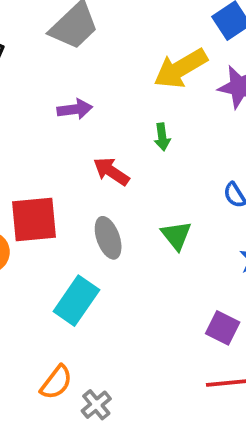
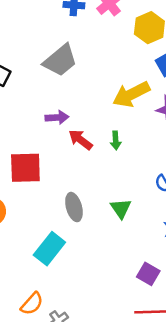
red arrow: (111, 171) -> (80, 140), moved
red square: (34, 220) -> (25, 168), moved

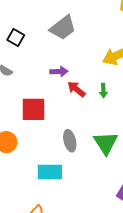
green triangle: (121, 208) -> (106, 143), size x1.5
cyan rectangle: (49, 249) -> (50, 172), turned 50

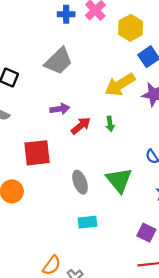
red arrow: (76, 89) -> (81, 126), turned 108
cyan rectangle: (50, 172) -> (88, 222), moved, size x0.7

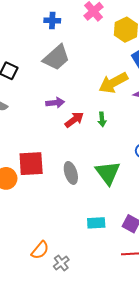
blue cross: (66, 14) -> (52, 21), moved
red square: (37, 153) -> (31, 164), moved
cyan rectangle: (88, 222) -> (96, 223), moved

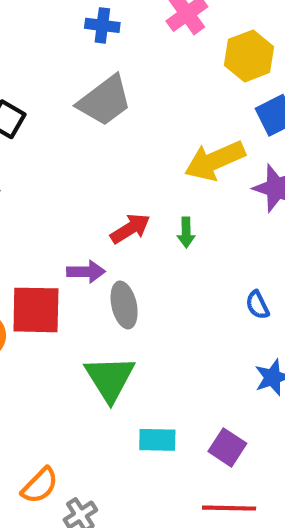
purple arrow: (55, 103) -> (86, 272), moved
gray ellipse: (71, 173) -> (124, 305), moved
green triangle: (108, 173) -> (110, 378), moved

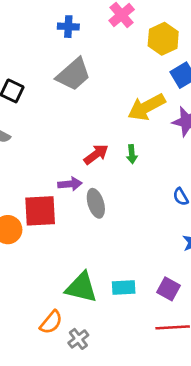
green triangle: (110, 378) -> (81, 287), moved, turned -40

